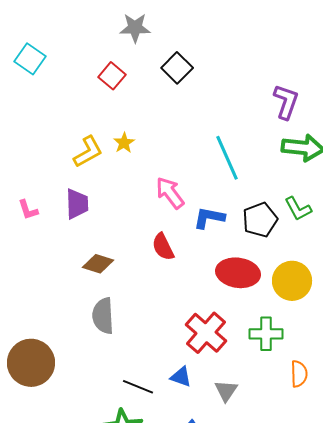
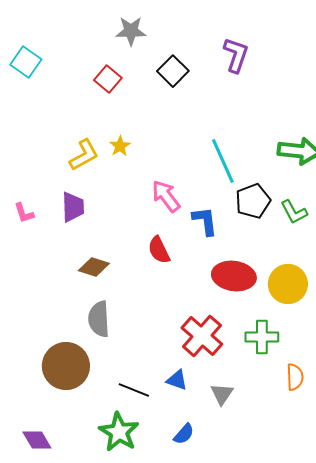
purple L-shape: (286, 102) -> (236, 55), moved
blue L-shape: (209, 218) -> (205, 221), turned 72
black pentagon: (260, 220) -> (253, 201), moved
brown circle: (31, 363) -> (66, 366), moved

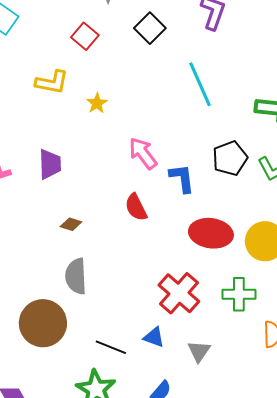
yellow L-shape: (84, 155) -> (52, 82), moved, turned 40
cyan line: (223, 161) -> (200, 84), moved
brown diamond: (94, 267) -> (71, 224), size x0.7

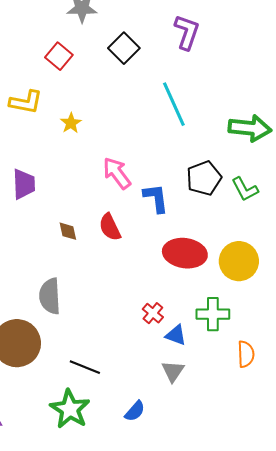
brown diamond: (71, 224) -> (68, 231), moved, turned 60
red cross: (179, 293) -> (153, 313), size x0.5
blue triangle: (154, 337) -> (176, 335), moved

